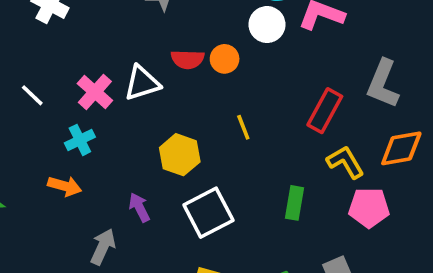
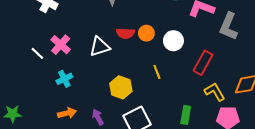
white circle: (267, 25) -> (173, 41), moved
gray L-shape: (383, 84) -> (229, 26), moved
pink cross: (95, 92) -> (61, 45), moved
orange arrow: (65, 186) -> (67, 113), moved, turned -30

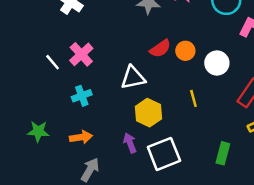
red semicircle: (125, 33) -> (160, 49), turned -42
white triangle: (100, 47) -> (133, 78), moved
green star: (13, 114) -> (38, 131), moved
purple arrow: (98, 117) -> (130, 143), moved

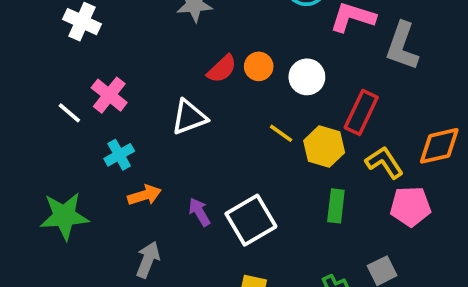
yellow line: (193, 98) -> (281, 133), turned -30
yellow hexagon: (148, 113) -> (324, 147), moved
green star: (38, 131) -> (64, 216), size x1.5
orange arrow: (81, 137) -> (145, 195), moved

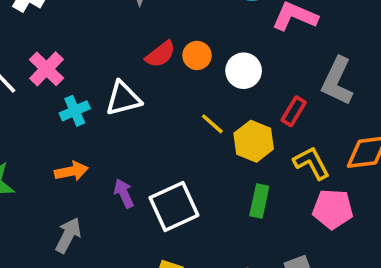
gray L-shape: (402, 46) -> (337, 81), moved
red rectangle: (361, 112) -> (294, 111), size x0.7
cyan cross: (119, 155) -> (75, 111), moved

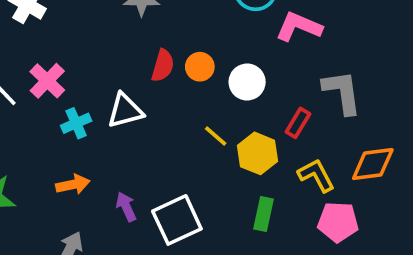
red semicircle: (160, 54) -> (163, 66), turned -36
gray L-shape: (337, 81) -> (342, 92), turned 147

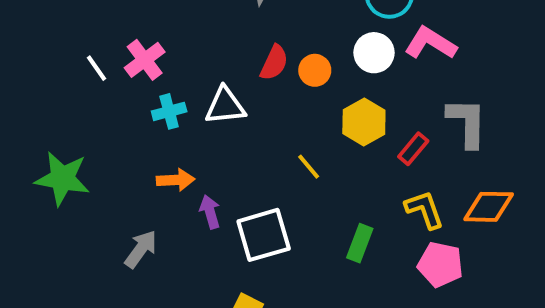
white circle: (247, 82) -> (374, 53), moved
yellow line: (216, 136) -> (309, 167), moved
yellow hexagon: (257, 153) -> (364, 122), moved
orange arrow: (73, 184) -> (176, 180), moved

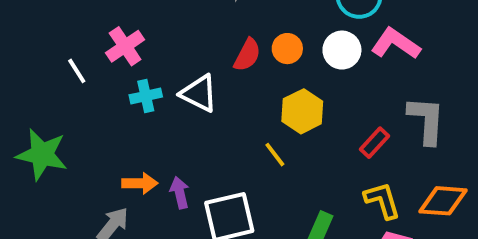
white line: (97, 68) -> (77, 71), moved
orange circle: (315, 70) -> (287, 49), moved
white triangle: (225, 106) -> (199, 93), turned 30
yellow hexagon: (364, 122) -> (302, 111), moved
orange arrow: (176, 180) -> (140, 183), moved

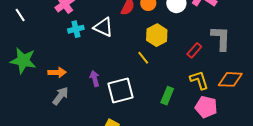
white line: (77, 71) -> (20, 15), moved
orange arrow: (140, 183) -> (57, 72), moved

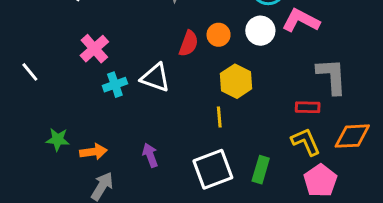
red rectangle: (194, 50) -> (308, 107), moved, turned 56
yellow line: (143, 58) -> (219, 117), turned 40
green star: (23, 61) -> (58, 139), moved, size x0.6
white square: (120, 90) -> (213, 169), moved
pink pentagon: (206, 107) -> (320, 181), turned 30

